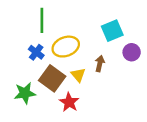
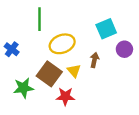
blue cross: (36, 52) -> (12, 49), moved
red star: (69, 102) -> (65, 96), turned -30

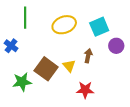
green line: (40, 19) -> (25, 18), moved
yellow ellipse: (62, 44) -> (64, 25), moved
red star: (65, 96) -> (85, 90), moved

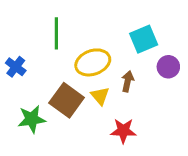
green line: (25, 18) -> (56, 33), moved
yellow ellipse: (64, 25) -> (93, 62), moved

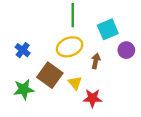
green line: (56, 33) -> (73, 15), moved
blue cross: (16, 67) -> (23, 50), moved
yellow triangle: (100, 96) -> (75, 83), moved

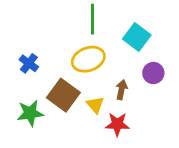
cyan square: (108, 29) -> (137, 37), turned -30
purple circle: (126, 50) -> (153, 73), moved
brown arrow: (96, 61) -> (122, 90), moved

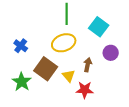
green star: (30, 113) -> (22, 82), turned -30

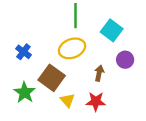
yellow triangle: (69, 76) -> (68, 100), moved

